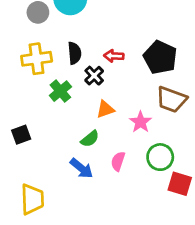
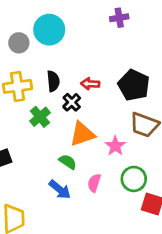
orange triangle: (105, 109) -> (82, 134), size x1.5
green semicircle: (90, 139) -> (68, 162), turned -108

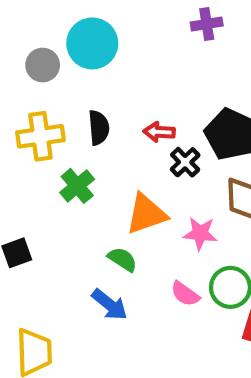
black cross: (72, 102) -> (185, 162), moved
pink star: (115, 146) -> (200, 233), turned -30
pink semicircle: (94, 183) -> (185, 294), moved, turned -72

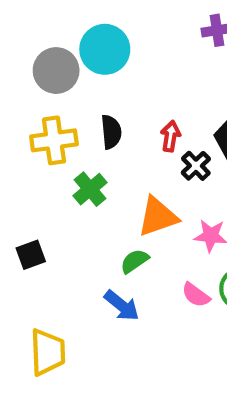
gray circle: (43, 65) -> (56, 71), size x1.4
red arrow: (159, 132) -> (170, 136), turned 96
green semicircle: (122, 259) -> (134, 261), turned -68

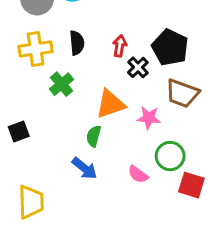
green semicircle: (134, 261) -> (94, 136), turned -40
pink semicircle: (196, 295) -> (138, 174), moved

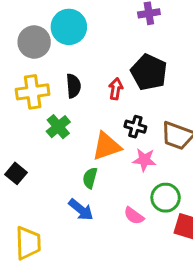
black pentagon: (170, 47) -> (149, 72), moved
black cross: (138, 67) -> (135, 127), moved, turned -30
black square: (19, 132) -> (16, 173), turned -30

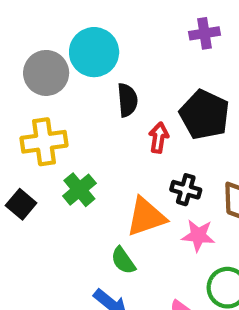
black semicircle: (73, 86) -> (127, 100), moved
black square: (16, 173) -> (21, 204), moved
green semicircle: (90, 178) -> (123, 261), turned -50

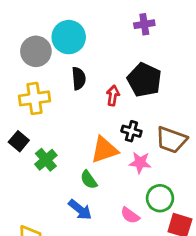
black semicircle: (127, 100) -> (79, 78), moved
green cross: (79, 190) -> (46, 160), moved

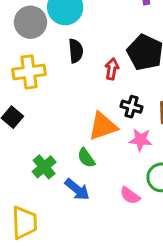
green cross: (46, 160) -> (44, 167), moved

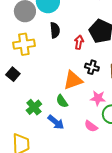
pink star: (140, 140) -> (98, 98), moved

